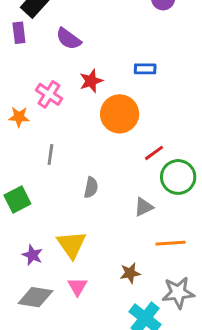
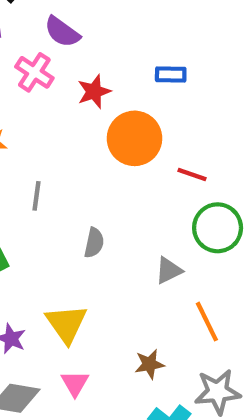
pink cross: (49, 94) -> (34, 72), moved
red line: (154, 153) -> (192, 175), moved, turned 55
orange line: (171, 243) -> (207, 322), turned 68

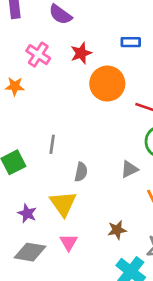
pink cross: (34, 72) -> (38, 55), moved
gray line: (37, 196) -> (52, 144), moved
gray semicircle: (94, 243) -> (81, 172), moved

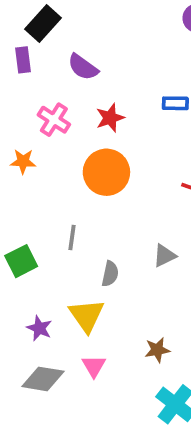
orange circle: (107, 84) -> (106, 172), moved
gray triangle: (129, 169) -> (164, 256), moved

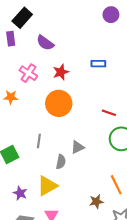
gray triangle: (164, 256) -> (78, 147), moved
yellow triangle: (87, 315) -> (47, 186), turned 35
brown star: (157, 350) -> (96, 201), moved

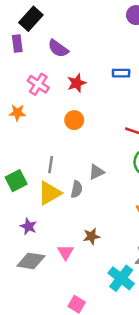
orange circle: (59, 103) -> (74, 120), size x0.6
yellow triangle: (47, 186) -> (49, 193), moved
brown star: (96, 201) -> (91, 236), moved

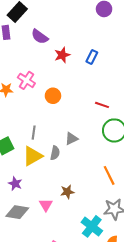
blue rectangle: (121, 73) -> (92, 57), turned -64
red star: (77, 83) -> (62, 55), moved
pink cross: (38, 84) -> (26, 80), moved

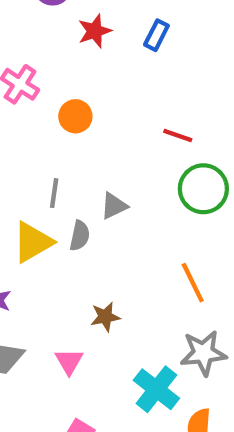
gray line: (34, 133) -> (54, 193), moved
pink triangle: (46, 205) -> (69, 362), moved

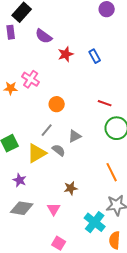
blue rectangle: (156, 35) -> (95, 56), turned -56
orange circle: (75, 116) -> (57, 104), moved
gray line: (54, 193) -> (47, 130), turned 32
gray semicircle: (80, 236) -> (59, 150), turned -64

